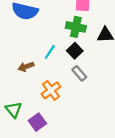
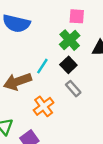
green cross: (76, 27) -> (70, 40), turned 36
brown arrow: (26, 67) -> (18, 81), size x1.6

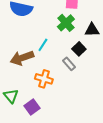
black square: (68, 65) -> (79, 49), moved
orange cross: (44, 106) -> (44, 79), turned -36

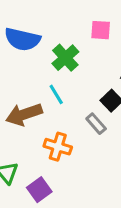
green cross: (66, 23) -> (65, 58), moved
cyan line: (43, 45) -> (56, 94), turned -64

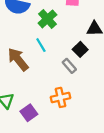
brown arrow: (24, 114) -> (18, 59), turned 70
orange cross: (58, 147) -> (61, 97), moved, turned -30

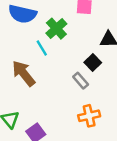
cyan line: (41, 45) -> (42, 48), moved
orange cross: (61, 97) -> (89, 116), moved

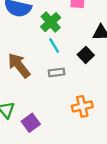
cyan line: (42, 48) -> (54, 46), moved
gray rectangle: (81, 81) -> (56, 72), moved, turned -56

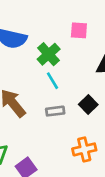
black square: (86, 55) -> (88, 104), moved

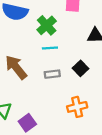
cyan line: (53, 81) -> (50, 48), turned -63

